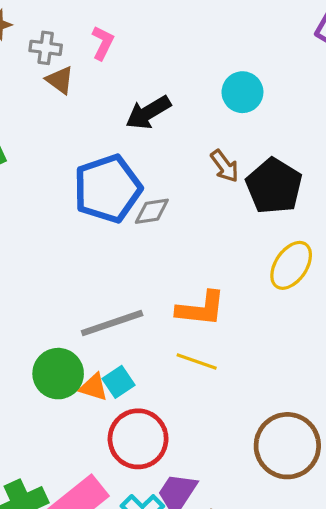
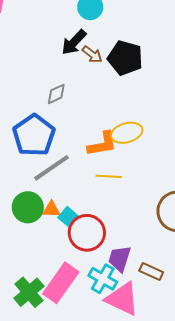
black arrow: (148, 112) -> (74, 42), moved
blue pentagon: (108, 189) -> (34, 135), moved
yellow ellipse: (291, 265) -> (127, 133), moved, turned 56
cyan square: (119, 382) -> (68, 217), moved

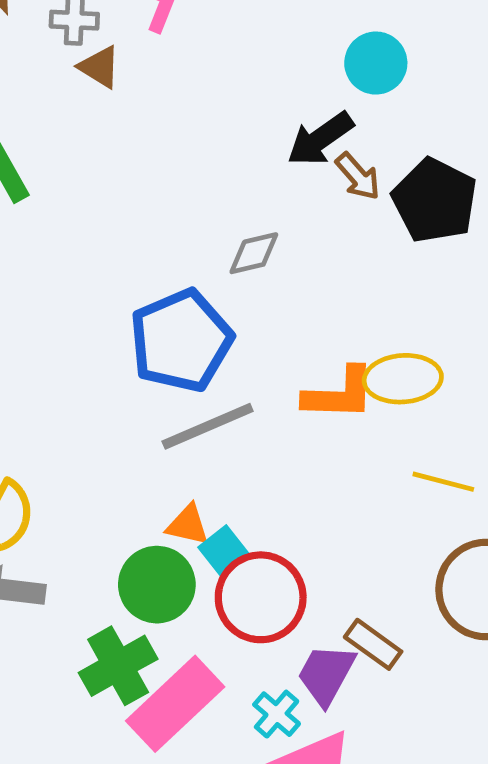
yellow line: (109, 176) -> (443, 482), moved
green circle: (28, 207) -> (157, 585), moved
brown rectangle: (151, 272) -> (373, 644), moved
cyan cross: (103, 279) -> (277, 714), size x0.7
green cross: (29, 292) -> (118, 666), moved

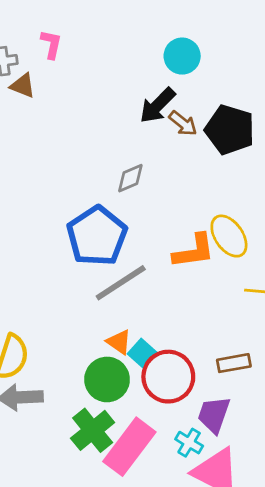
yellow ellipse: (403, 379) -> (229, 236), turned 69
orange triangle: (188, 525) -> (119, 342), turned 32
brown rectangle: (373, 644) -> (234, 363), moved, turned -36

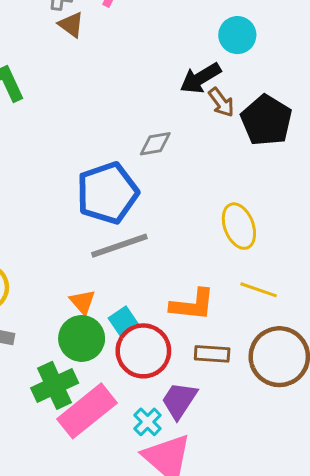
orange L-shape: (194, 251) -> (192, 305), moved
orange triangle: (119, 342) -> (83, 302), moved

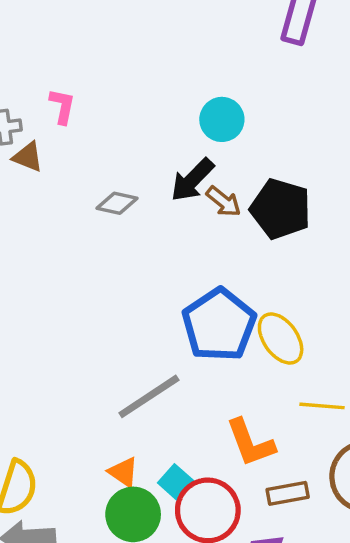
gray diamond: (155, 144) -> (117, 203), moved, turned 36
blue pentagon: (107, 193) -> (219, 325), moved
orange L-shape: (192, 305) -> (250, 443), turned 78

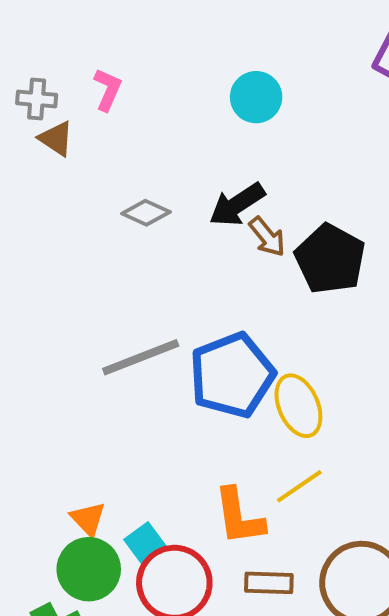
cyan circle: (222, 119) -> (256, 97), moved
gray line: (149, 396) -> (141, 357), moved
yellow line: (322, 406) -> (299, 486), moved, turned -51

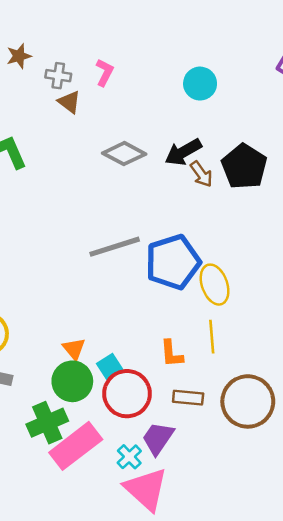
gray diamond: (146, 213) -> (124, 154), size x1.4
black pentagon: (330, 259) -> (244, 167), moved
yellow line: (299, 486) -> (212, 337), turned -64
orange L-shape: (239, 517) -> (172, 354), size x0.7

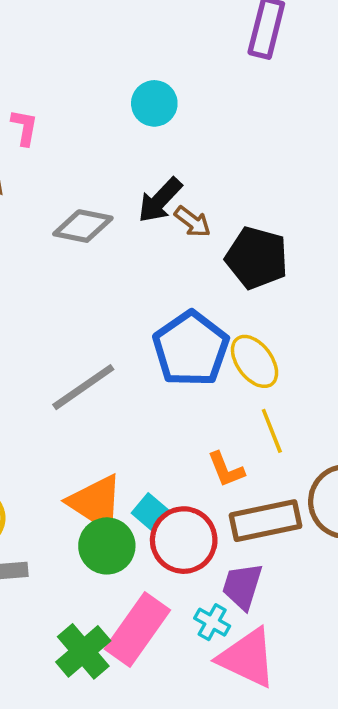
black pentagon: (244, 167) -> (257, 258), moved
gray line: (115, 247) -> (83, 387), moved
orange triangle: (74, 349) -> (96, 503), size x1.8
brown rectangle: (188, 398) -> (265, 521), size x1.6
green cross: (47, 423) -> (83, 651), moved

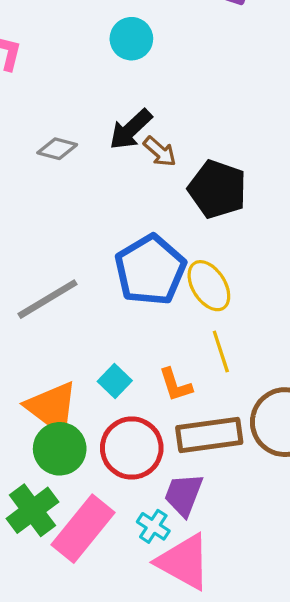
gray diamond: (83, 226) -> (57, 149), size x0.7
cyan square: (150, 511) -> (115, 381), moved
green cross: (83, 651) -> (32, 510), moved

